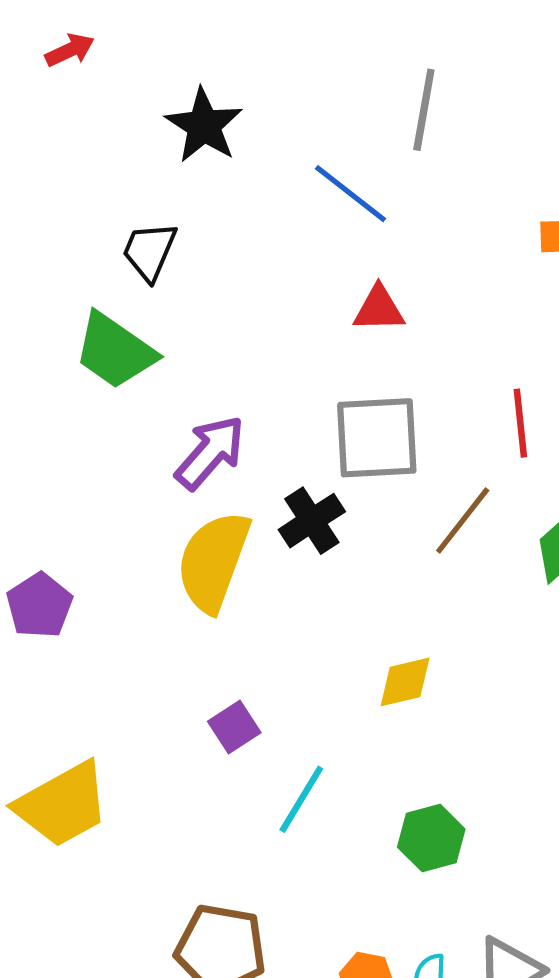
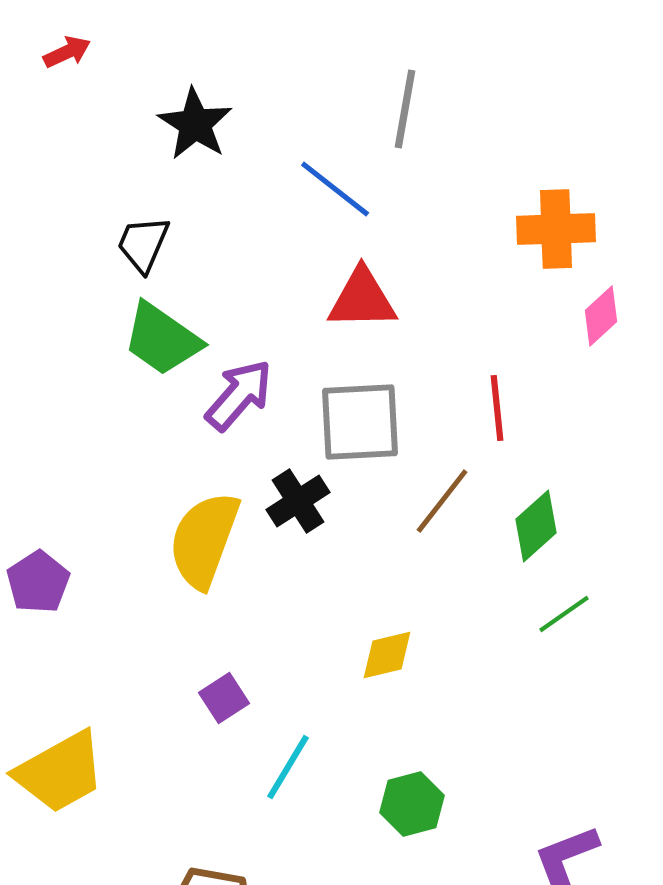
red triangle: (379, 309) -> (362, 299), size x1.4
green trapezoid: (115, 351) -> (162, 339), moved
purple arrow: (210, 452) -> (239, 395), moved

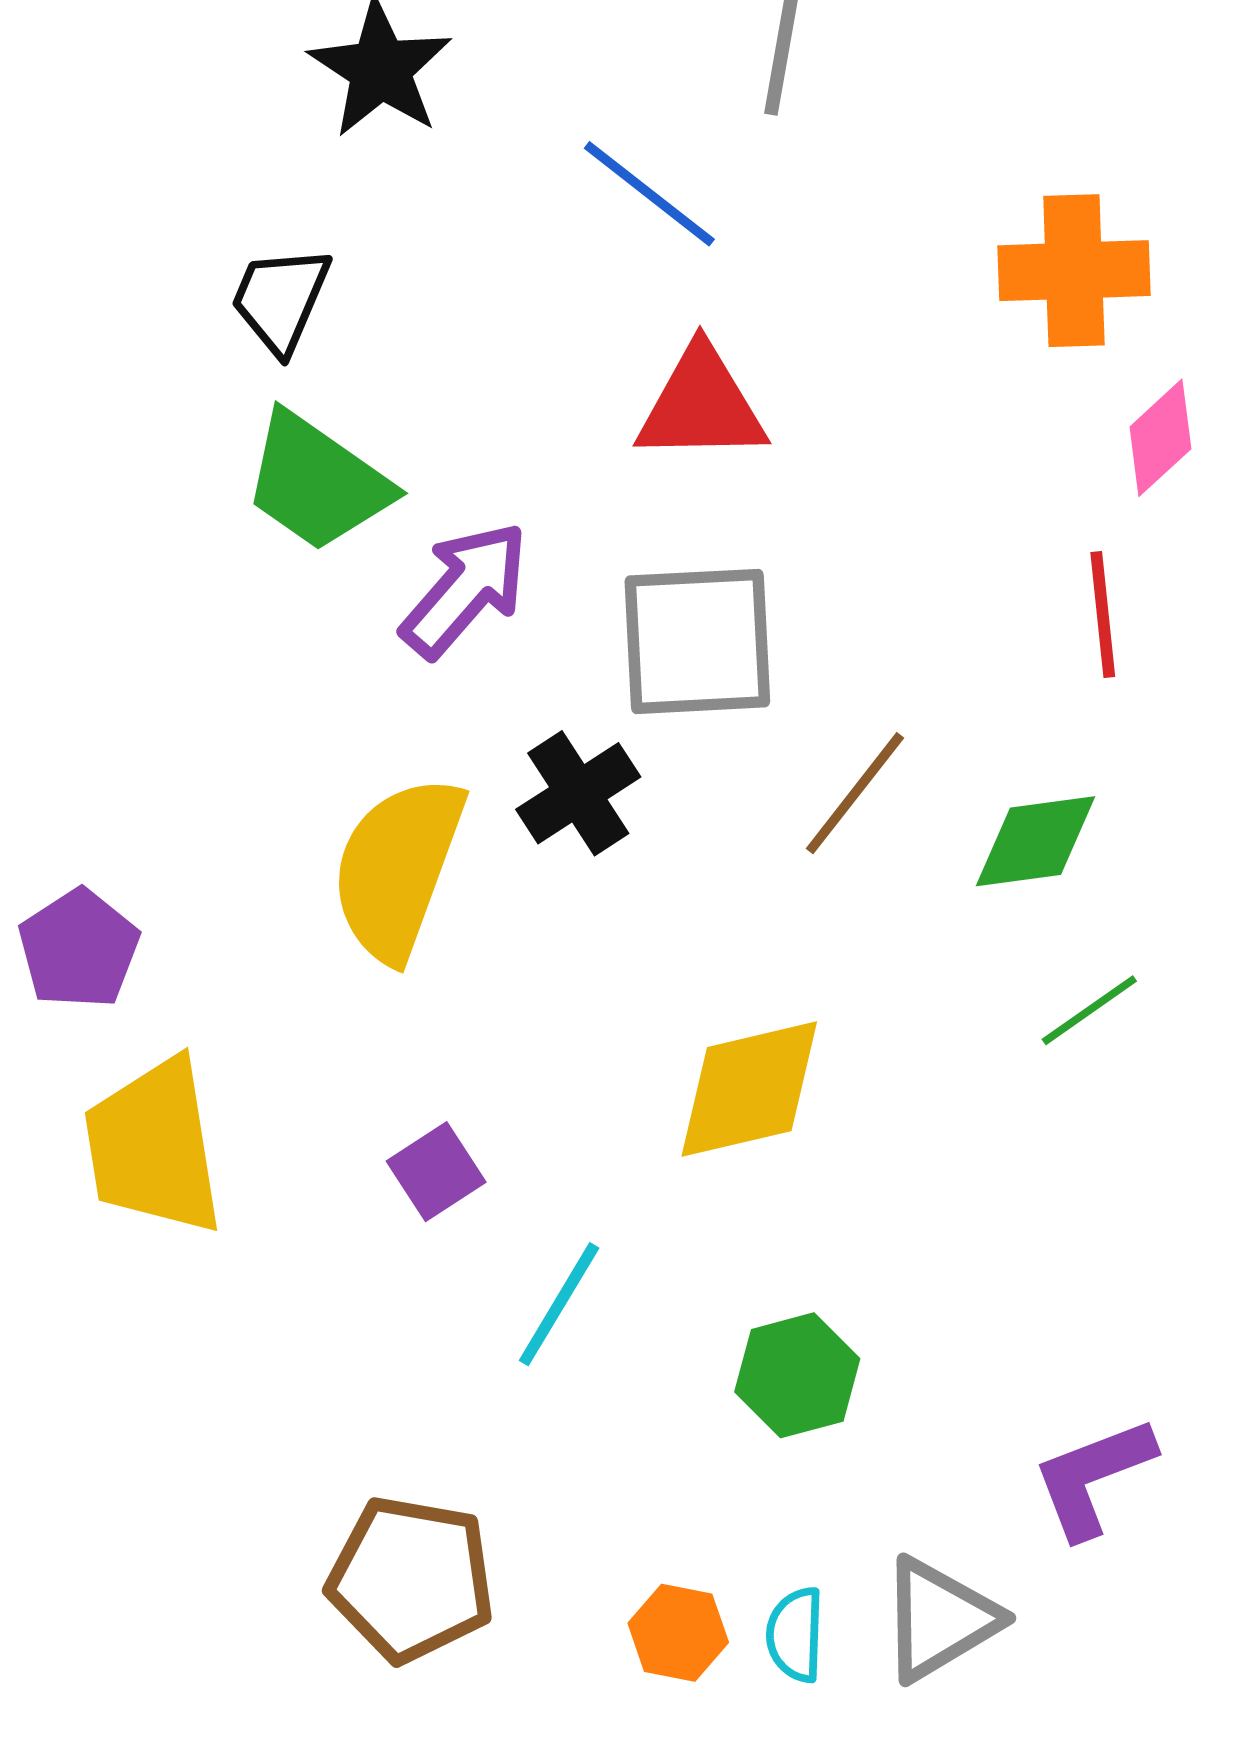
red line: (497, 408) -> (1103, 615), moved
green diamond: (536, 526) -> (1036, 841), turned 34
yellow diamond: (387, 655) -> (749, 1089), size x1.5
yellow trapezoid: (60, 772) -> (154, 1147), moved, turned 110

